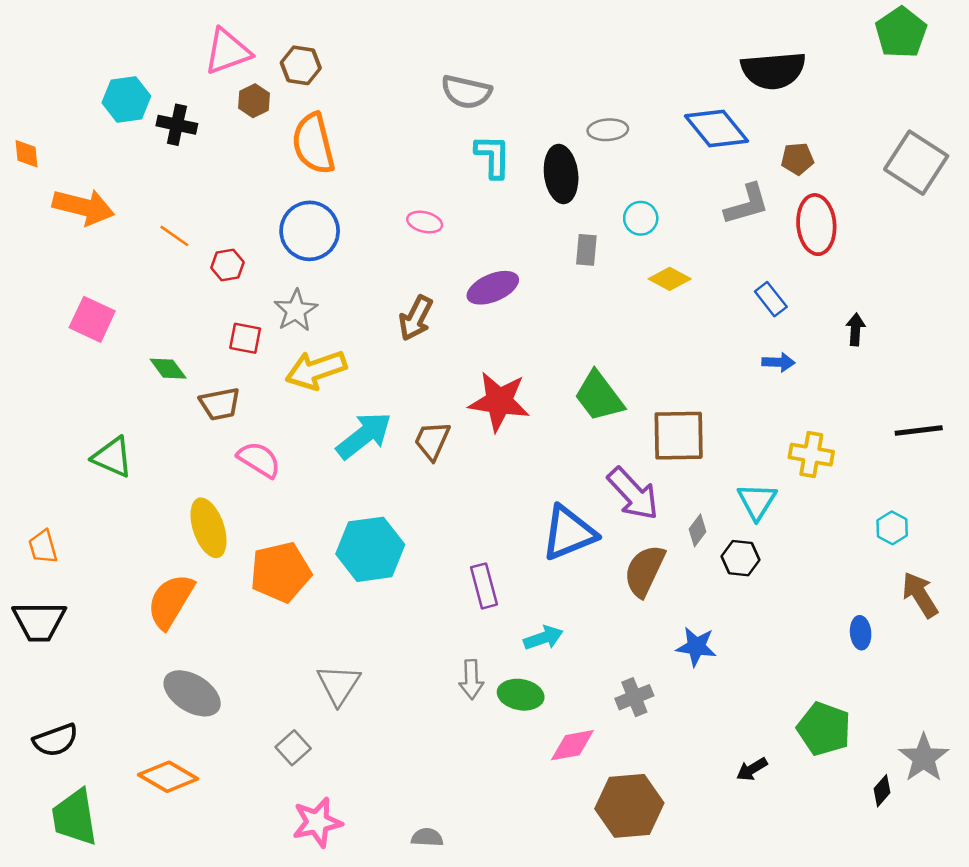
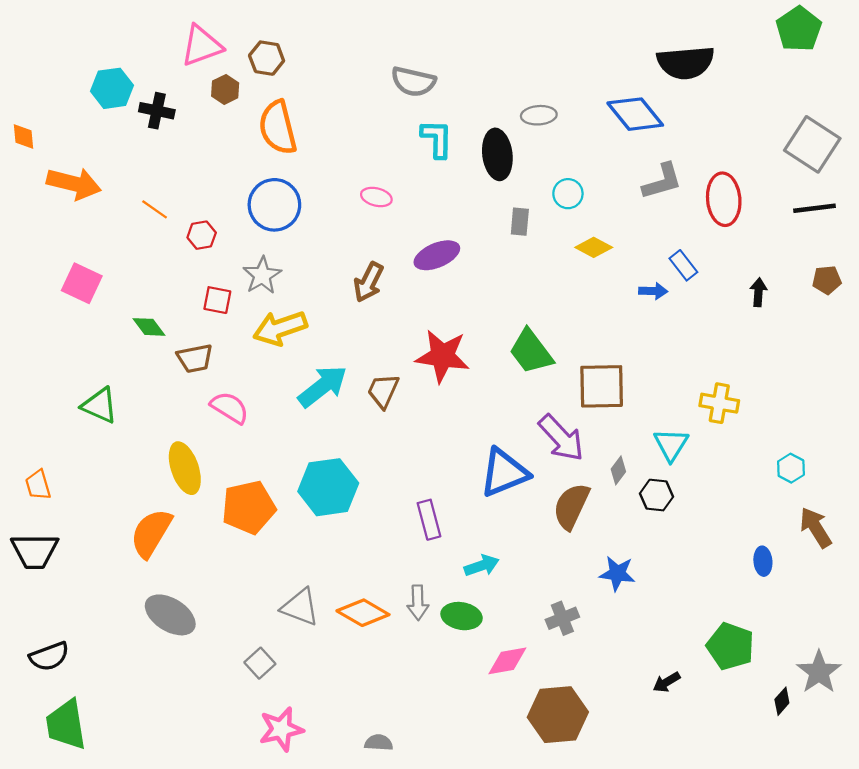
brown pentagon: (797, 159) -> (827, 280), moved
blue arrow: (778, 362) -> (653, 291), moved
black line: (919, 431) -> (814, 208), moved
gray triangle: (339, 685) -> (300, 607), turned -42
orange diamond: (168, 777) -> (363, 613), moved

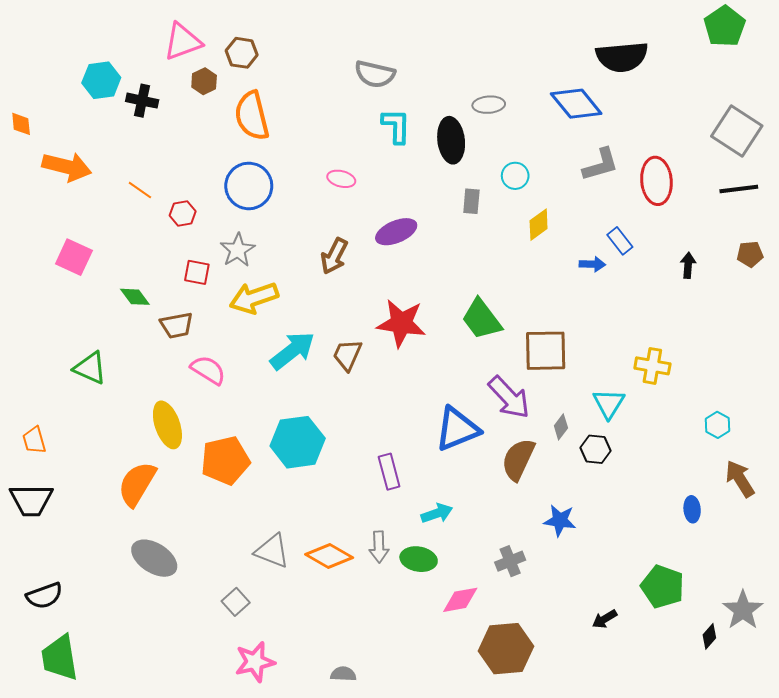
yellow diamond: (594, 247) -> (539, 225), turned -64

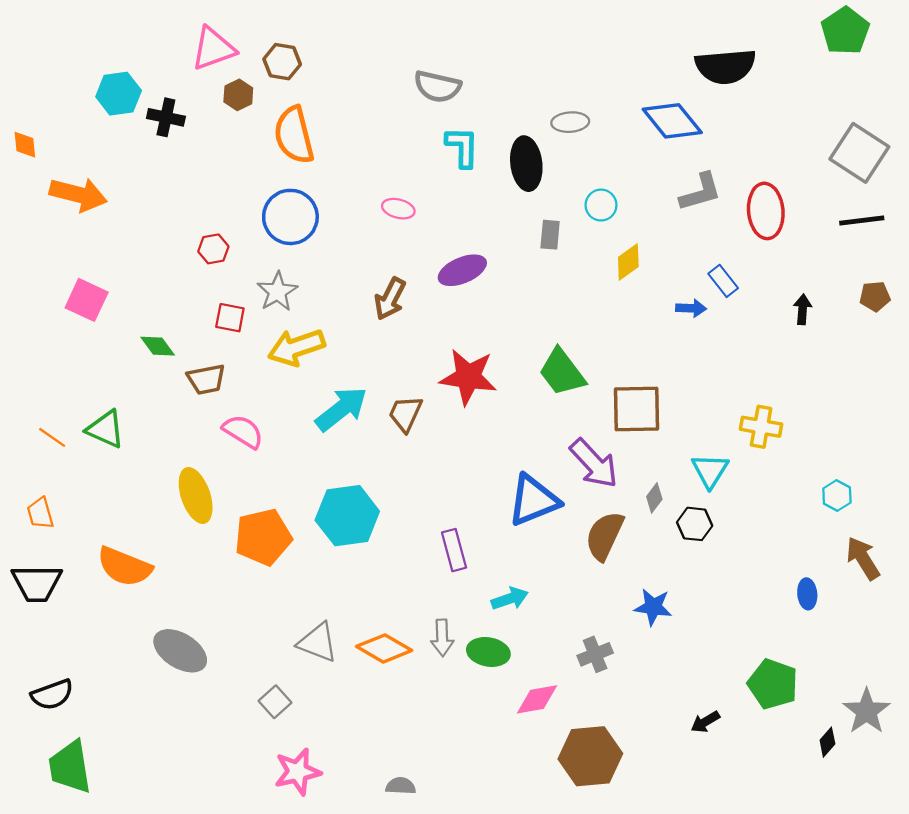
orange line: (140, 190) -> (52, 437), moved
orange semicircle: (137, 484) -> (124, 567), moved, turned -99

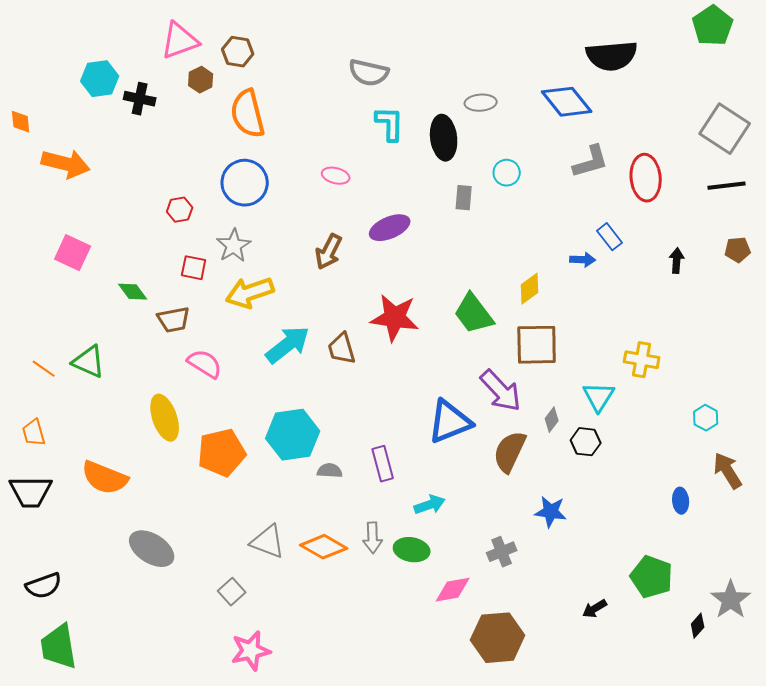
yellow diamond: (628, 262) -> (530, 289), moved
brown trapezoid: (405, 414) -> (342, 349), turned -40
gray semicircle: (401, 786) -> (330, 471), moved

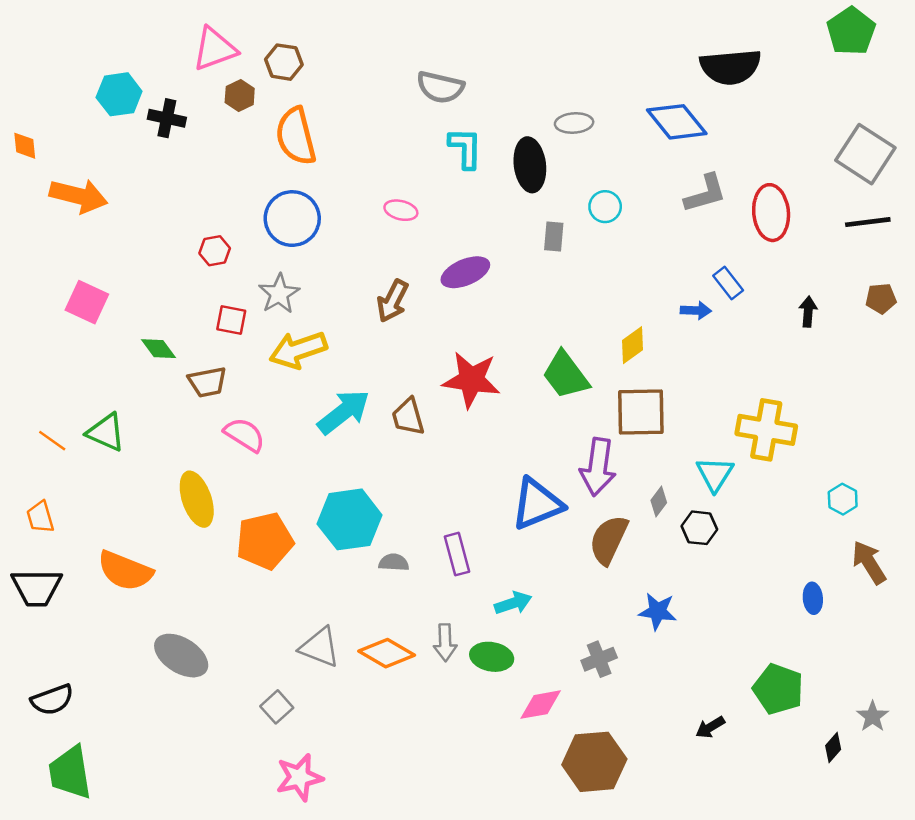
yellow cross: (642, 360) -> (766, 430), size x1.4
purple arrow: (501, 391) -> (598, 467), turned 51
gray star: (731, 600) -> (873, 716), size x0.7

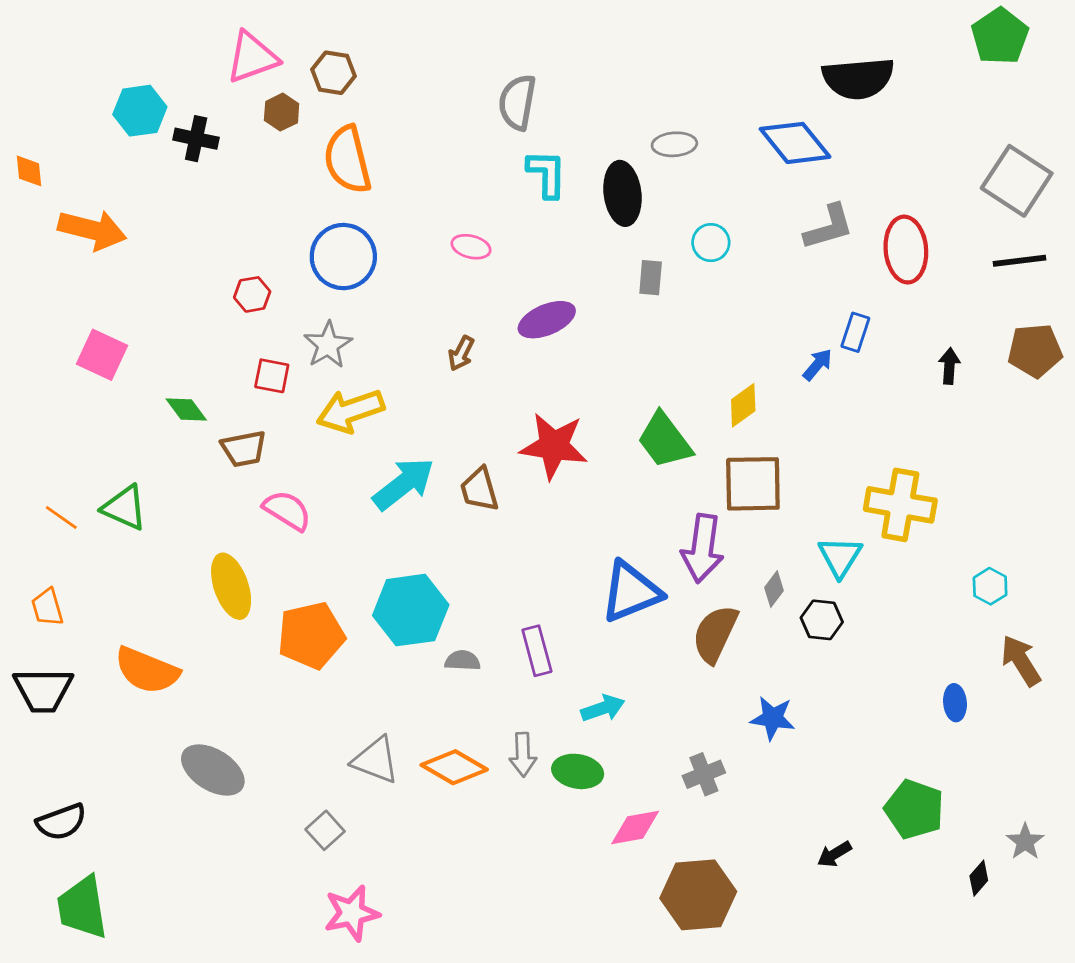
gray semicircle: (440, 87) -> (517, 102), turned 87
blue rectangle: (728, 283) -> (855, 332), turned 56
brown pentagon: (881, 299) -> (1035, 351), size x1.5
brown arrow: (393, 301) -> (461, 353), size x0.7
blue arrow: (696, 310) -> (818, 365), turned -52

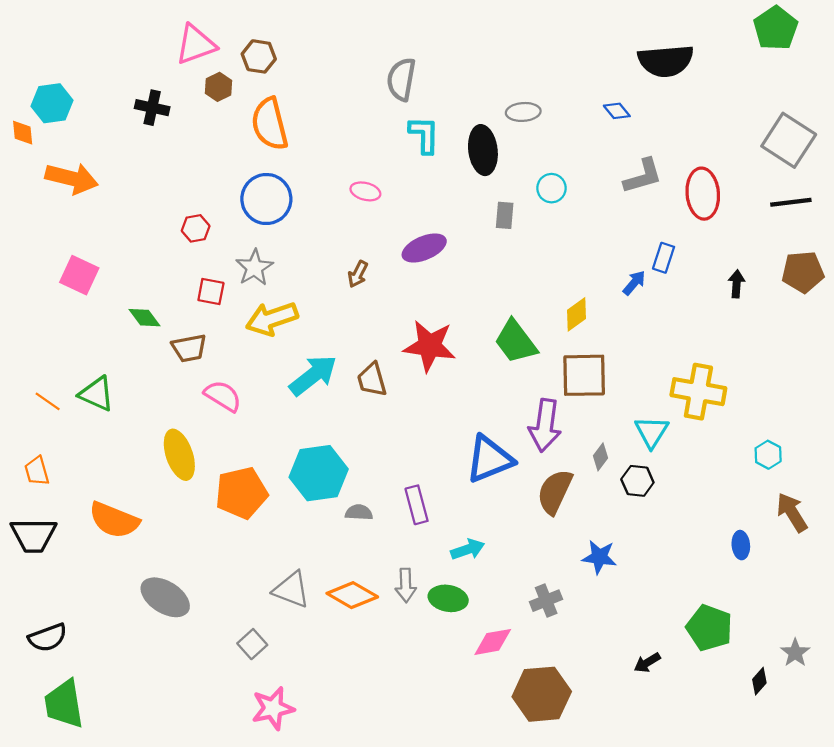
cyan hexagon: (140, 111) -> (52, 103), moved
blue diamond: (795, 143) -> (617, 111), size x0.5

